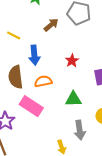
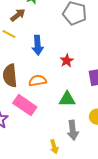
brown arrow: (51, 25) -> (18, 15), moved
blue arrow: (34, 55) -> (38, 45), moved

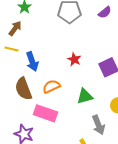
blue arrow: (38, 45) -> (32, 62), moved

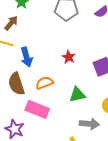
gray arrow: (98, 125) -> (89, 124), turned -66

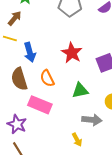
red star: (69, 57) -> (72, 53), size x1.5
orange semicircle: (44, 83) -> (47, 78), turned -96

